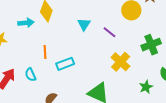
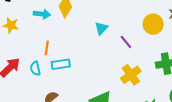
orange line: (45, 52) -> (47, 48), moved
cyan rectangle: (65, 64) -> (61, 64), moved

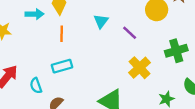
orange line: (47, 48) -> (62, 34), moved
cyan semicircle: (35, 68) -> (36, 86), moved

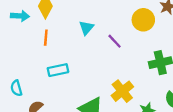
cyan rectangle: (62, 66) -> (58, 70), moved
yellow cross: (140, 68) -> (122, 91), moved

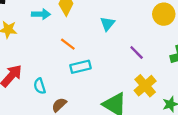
orange line: (46, 38) -> (68, 44), moved, turned -56
purple line: (115, 41) -> (137, 52), moved

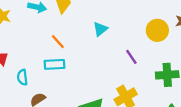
purple line: (137, 52) -> (131, 57), moved
cyan rectangle: (80, 67) -> (55, 64), moved

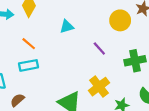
cyan triangle: (100, 29) -> (67, 27), turned 32

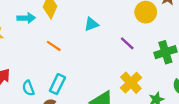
cyan rectangle: (29, 65) -> (57, 84), moved, turned -48

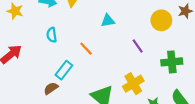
orange line: (54, 46) -> (86, 49), moved
cyan semicircle: (28, 88) -> (52, 35), moved

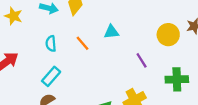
orange line: (86, 49) -> (83, 43), moved
cyan rectangle: (64, 70) -> (51, 76), moved

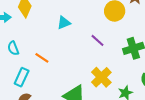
orange line: (83, 43) -> (42, 58), moved

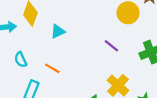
cyan triangle: (64, 23) -> (58, 31), moved

